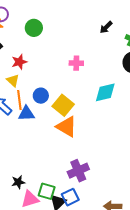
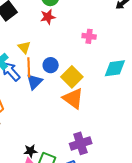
red star: (19, 62) -> (48, 17), moved
blue triangle: (26, 114) -> (34, 82), turned -48
black star: (18, 182) -> (30, 151), moved

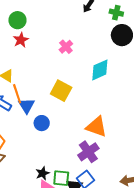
pink cross: (89, 36) -> (66, 47), turned -32
blue circle: (51, 65) -> (42, 123), moved
orange triangle: (73, 99) -> (96, 127), moved

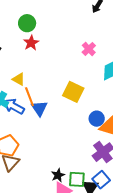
pink cross: (66, 47) -> (89, 49), moved
blue circle: (42, 123) -> (97, 119), moved

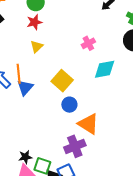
yellow triangle: (19, 79) -> (37, 47), moved, turned 32
blue circle: (97, 119) -> (69, 105), moved

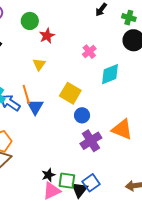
red star: (34, 22) -> (47, 36), moved
orange triangle: (88, 124) -> (122, 129), moved
purple cross: (75, 146) -> (91, 141), moved

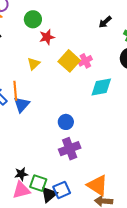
yellow square: (70, 93) -> (69, 61), moved
orange triangle: (122, 129) -> (97, 185), moved

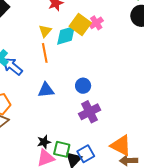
cyan diamond: (101, 87) -> (66, 35), moved
orange line: (15, 91) -> (45, 53), moved
blue triangle: (22, 105) -> (46, 90), moved, turned 48

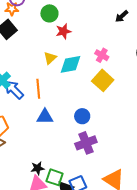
pink cross: (96, 23) -> (102, 55), turned -32
yellow square: (80, 25) -> (103, 80), moved
orange line: (45, 53) -> (38, 89), moved

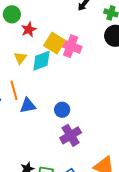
pink cross: (102, 55) -> (71, 46), size x1.5
yellow square: (103, 80) -> (55, 43), moved
blue triangle: (45, 117) -> (28, 106), moved

